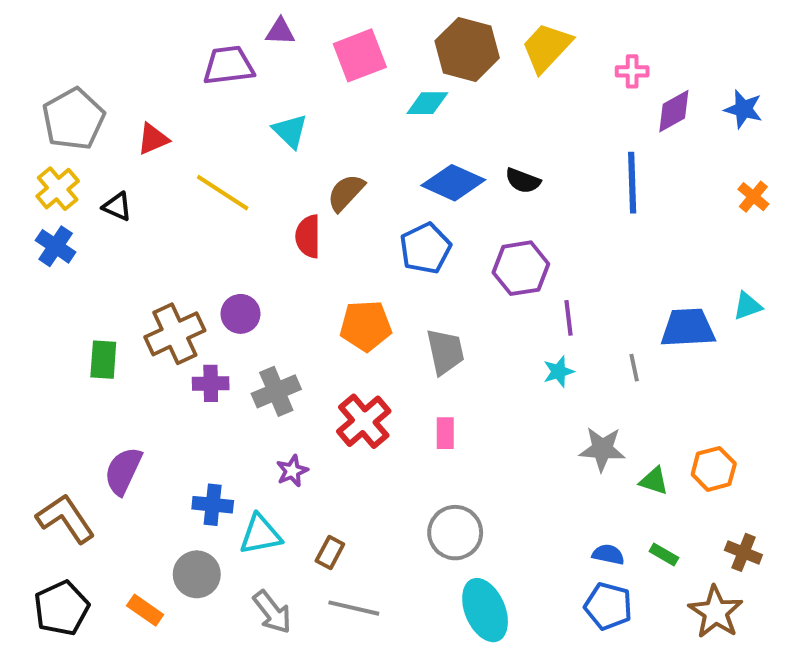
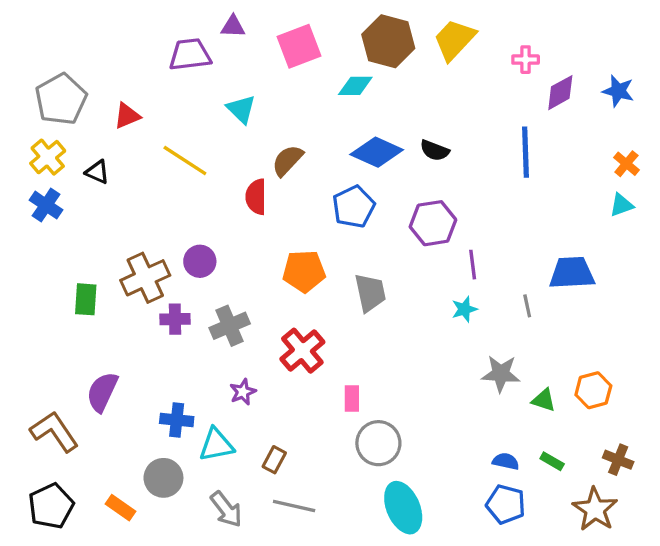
cyan triangle: (747, 306) -> (621, 205), moved
pink rectangle: (445, 433) -> (352, 399), moved

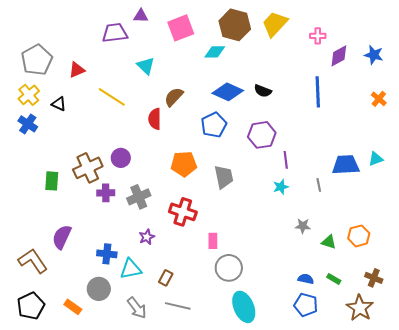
cyan triangle: (621, 205) -> (376, 159), moved
red cross: (302, 351) -> (183, 212), turned -32
gray star: (501, 374) -> (303, 226), size x0.7

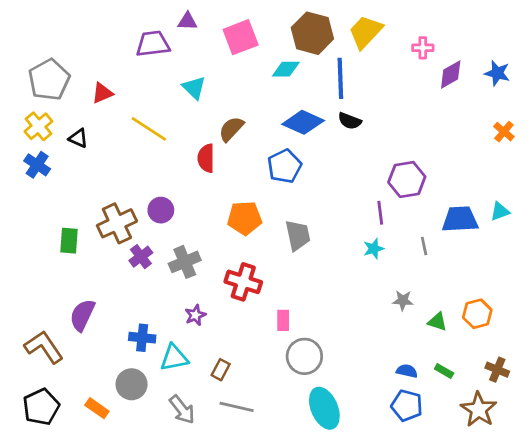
blue line: (318, 92) -> (340, 78), moved
purple hexagon: (262, 135) -> (407, 179), moved
purple cross: (106, 193) -> (141, 257), turned -36

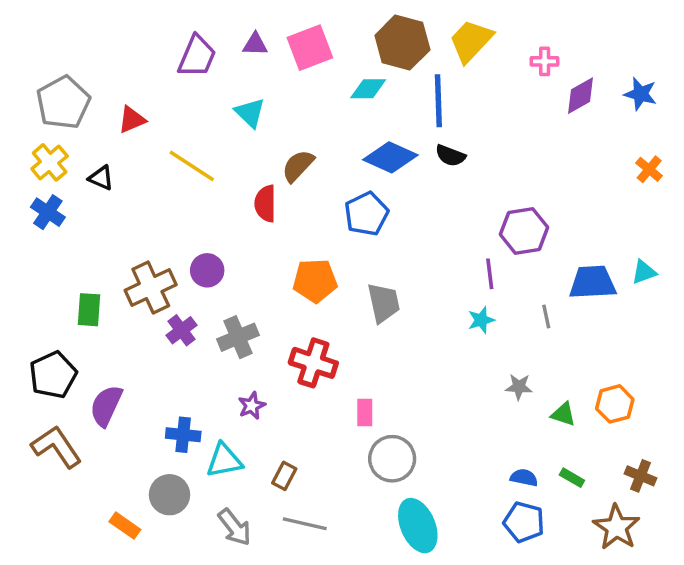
purple triangle: (187, 21) -> (255, 44), moved
purple trapezoid: (153, 44) -> (197, 56), turned 120
black pentagon: (41, 407) -> (53, 375), moved

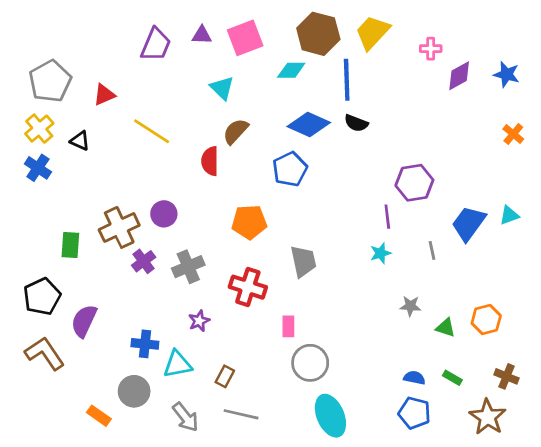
cyan triangle: (250, 113) -> (222, 88), moved
blue trapezoid: (593, 282) -> (469, 223), turned -51
gray trapezoid: (384, 303) -> (303, 261), moved

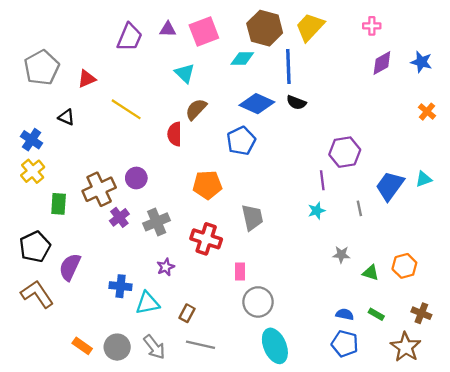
pink cross: (431, 49) -> (372, 26), moved
yellow cross: (39, 129) -> (33, 171), moved
gray circle: (134, 391) -> (117, 347), moved

